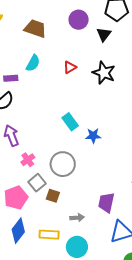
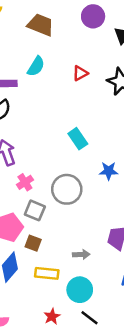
blue star: (93, 136) -> (109, 171), moved
gray square: (37, 183) -> (35, 210), turned -30
brown square: (53, 196) -> (33, 243), moved

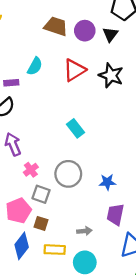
purple circle: (93, 16) -> (85, 31), moved
brown trapezoid: (41, 25) -> (56, 26), moved
red triangle: (80, 73) -> (74, 70), size x1.6
blue star: (109, 171) -> (107, 182), moved

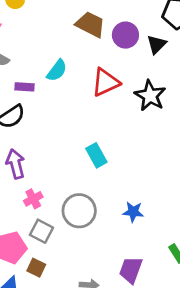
blue star: (107, 182) -> (133, 212), moved

